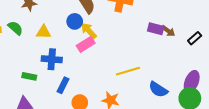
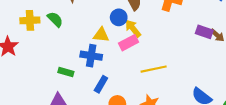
yellow triangle: (44, 32) -> (101, 35), moved
yellow line: (128, 71) -> (154, 69), moved

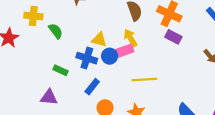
blue circle: (119, 17) -> (110, 56), moved
green semicircle: (55, 19) -> (56, 31), moved
purple rectangle: (204, 32) -> (173, 37), moved

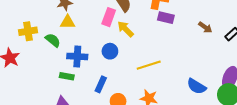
yellow triangle: (99, 40) -> (68, 22), moved
pink rectangle: (124, 51) -> (109, 17), moved, turned -36
blue cross: (87, 58) -> (77, 56), moved

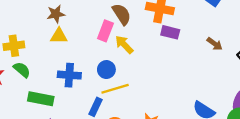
green semicircle: (53, 40) -> (22, 70), moved
yellow line: (149, 65) -> (115, 89), moved
green rectangle: (67, 76) -> (41, 99), moved, size x1.5

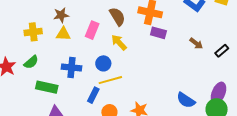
pink rectangle: (105, 31) -> (92, 30), moved
yellow cross: (14, 46) -> (33, 32), moved
green semicircle: (22, 70) -> (31, 62), turned 98

